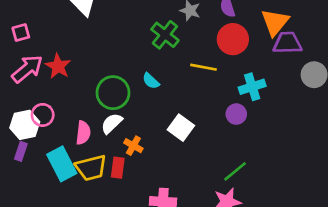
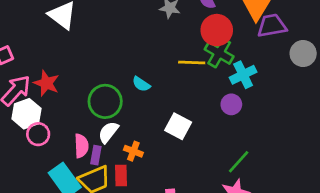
green cross: (165, 35) -> (219, 53), moved
white hexagon: (25, 125) -> (27, 114), moved
purple rectangle: (21, 151) -> (96, 155), moved

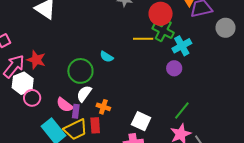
white square: (178, 126) -> (141, 121), moved
pink semicircle: (81, 146) -> (65, 105), turned 132

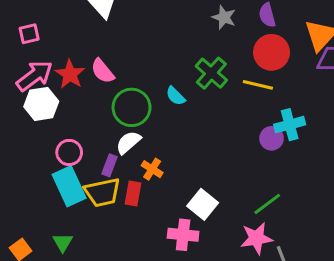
green cross: (163, 31) -> (211, 73), moved
yellow line: (143, 39) -> (258, 85), moved
cyan cross: (182, 46) -> (290, 125), moved
pink circle: (32, 98) -> (69, 152), moved
pink semicircle: (65, 105) -> (103, 71), moved

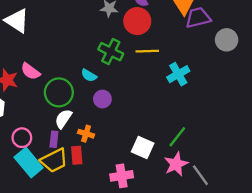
red circle: (272, 52) -> (137, 21), moved
purple circle: (272, 138) -> (102, 99), moved
white square: (203, 204) -> (143, 147), moved

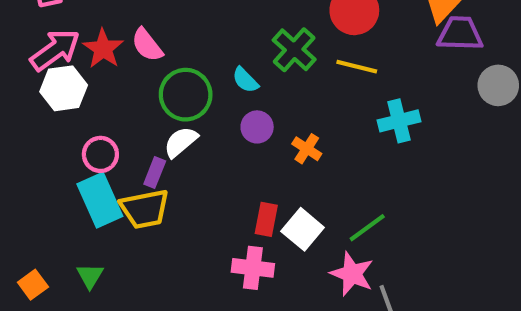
orange cross: (86, 134) -> (307, 149), moved
red rectangle: (77, 155) -> (266, 219), moved
pink star: (176, 164) -> (352, 274), turned 30

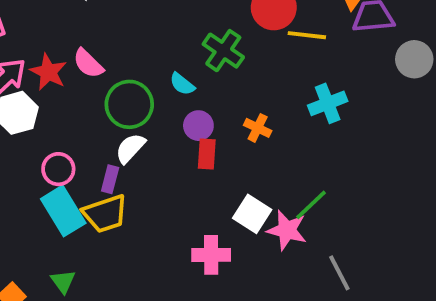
yellow line: (357, 67) -> (307, 35), moved
orange cross: (307, 149) -> (258, 128), moved
red rectangle: (266, 219) -> (207, 154), moved
pink star: (352, 274) -> (287, 230), moved

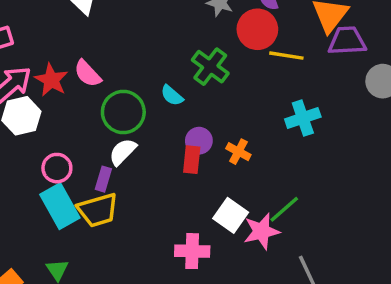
purple circle: (198, 126) -> (199, 141), moved
orange cross: (258, 128) -> (238, 152), moved
pink star: (287, 230) -> (261, 231), turned -30

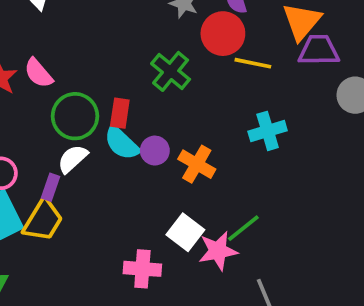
cyan semicircle: (172, 95) -> (122, 143), moved, size x1.5
orange cross: (238, 152) -> (197, 164), size x1.4
red rectangle: (192, 160) -> (120, 113), moved
yellow trapezoid: (98, 210) -> (43, 220), turned -45

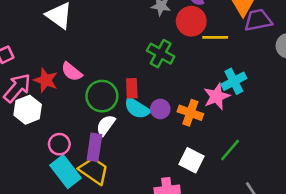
purple rectangle: (50, 187) -> (94, 147), size x1.5
yellow trapezoid: (43, 220) -> (94, 171), turned -76
pink star: (218, 251) -> (217, 96), moved

